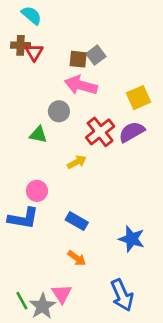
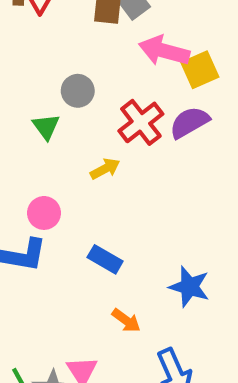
pink arrow: (81, 85) -> (164, 51), moved
green triangle: (38, 135) -> (46, 127), turned 42
orange arrow: (77, 258) -> (126, 320), moved

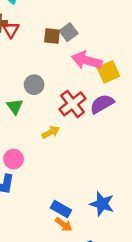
blue rectangle: (105, 259) -> (61, 209), moved

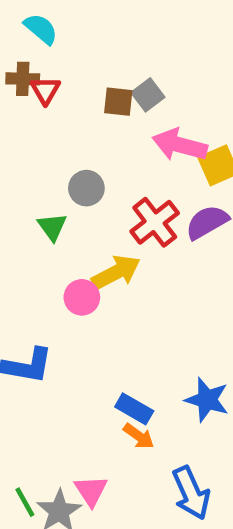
yellow arrow: (51, 132) -> (116, 272), size x1.5
pink circle: (14, 159) -> (82, 297), moved

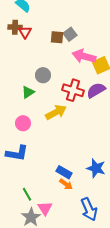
red cross: (155, 222) -> (73, 90), turned -35
green triangle: (52, 227) -> (28, 92), turned 32
pink circle: (82, 297) -> (23, 123), moved
green line: (25, 502) -> (27, 194), moved

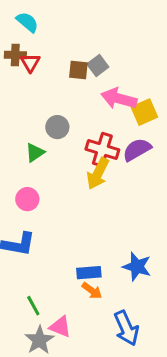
yellow arrow: (56, 112) -> (98, 174), moved, turned 145
blue rectangle: (64, 172) -> (89, 273), turned -35
pink triangle: (45, 208) -> (60, 327), turned -35

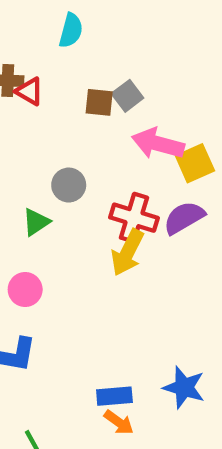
cyan semicircle: (27, 22) -> (71, 30), moved, turned 65
red triangle: (30, 63) -> (30, 91), turned -30

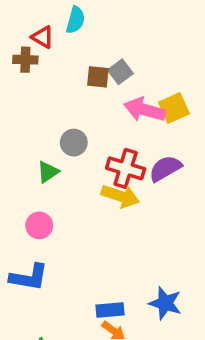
red triangle: (30, 91) -> (43, 37), moved
yellow square: (195, 163) -> (174, 108), moved
yellow arrow: (127, 252) -> (120, 196), turned -99

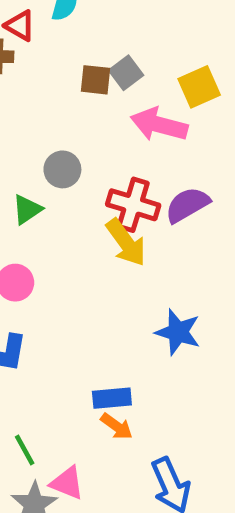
yellow square: (174, 108) -> (199, 87), moved
yellow arrow: (120, 196) -> (126, 243), turned 36
blue star: (165, 303) -> (178, 332), moved

